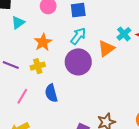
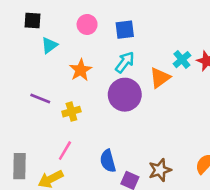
yellow cross: (38, 66) -> (71, 112), moved
blue semicircle: (51, 93) -> (108, 161), moved
pink line: (22, 96) -> (65, 151), moved

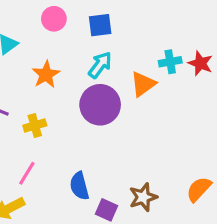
cyan cross: (182, 60) -> (170, 62), turned 30

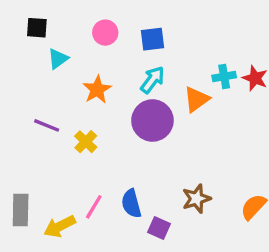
yellow cross: (35, 125) -> (86, 142), turned -30
pink line: (27, 173) -> (94, 207), moved
brown star: (143, 197) -> (196, 199), moved

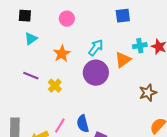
blue square: (152, 39) -> (123, 16), moved
cyan triangle: (58, 59) -> (31, 39), moved
brown star: (196, 199) -> (148, 93), moved

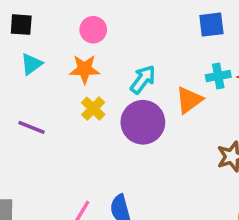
blue square: (123, 16) -> (211, 25), moved
orange star: (62, 54) -> (85, 69), moved, turned 30
yellow cross: (55, 86) -> (93, 109), moved

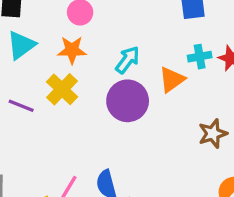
cyan triangle: (31, 64) -> (21, 45), size x1.4
yellow cross: (93, 109) -> (62, 89), moved, size x1.4

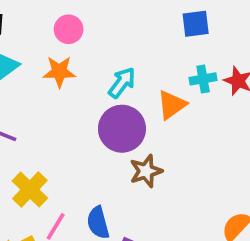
yellow cross: (62, 89) -> (30, 190), moved
brown star: (213, 134) -> (146, 171), moved

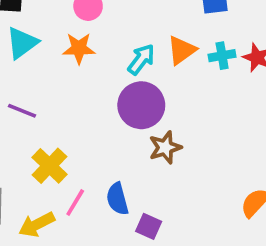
orange triangle: (172, 105) -> (182, 50), moved

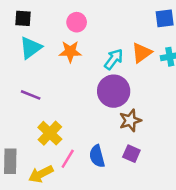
purple square: (149, 226) -> (131, 154), moved

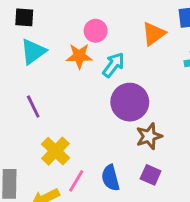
pink circle: (77, 22) -> (96, 31), moved
orange triangle: (142, 53) -> (154, 34), moved
cyan arrow: (114, 59) -> (113, 65), moved
purple line: (31, 95) -> (33, 107), turned 42

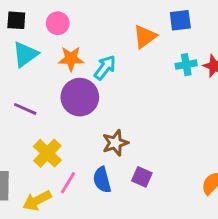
pink circle: (96, 31) -> (58, 23), moved
purple circle: (130, 102) -> (80, 97), moved
purple line: (33, 107) -> (25, 109), turned -40
brown star: (149, 136) -> (115, 143), moved

